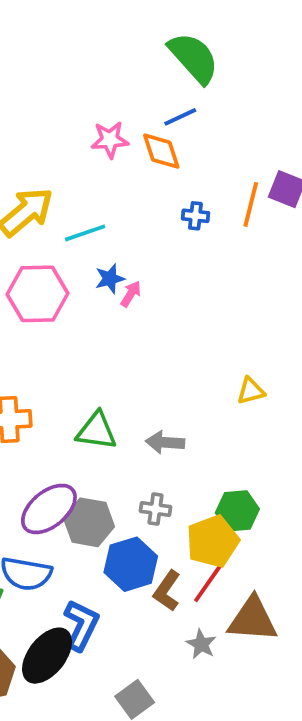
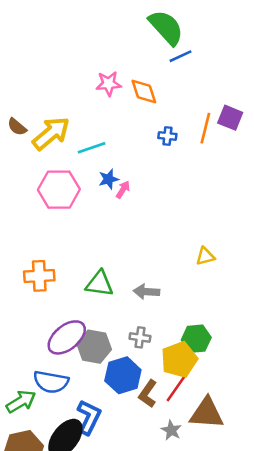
blue line: (180, 117) -> (180, 56), moved

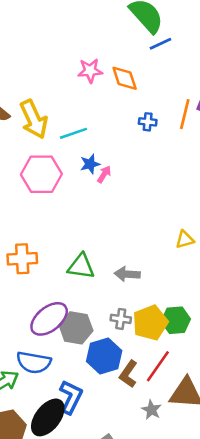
yellow arrow: (51, 133) -> (34, 119), turned 105
yellow pentagon: (179, 360) -> (150, 323), moved

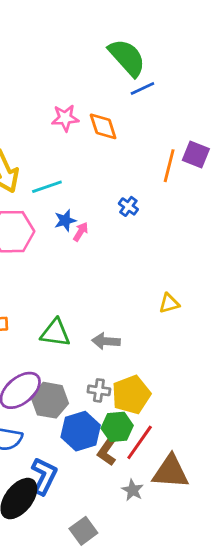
blue cross: (148, 122) -> (128, 206), moved, turned 30
green hexagon: (176, 320) -> (117, 427), moved

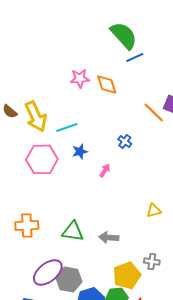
orange line: (169, 166) -> (154, 112), turned -60
pink arrow: (81, 232) -> (105, 170), moved
gray cross: (99, 390) -> (152, 261), moved

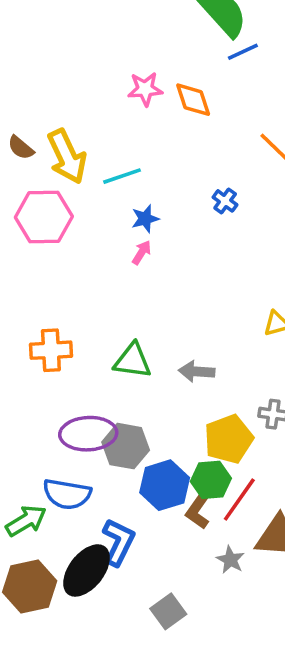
pink hexagon: (42, 159) -> (44, 217), moved
pink arrow: (105, 170) -> (142, 252), moved
purple ellipse: (48, 272) -> (88, 434), turned 36

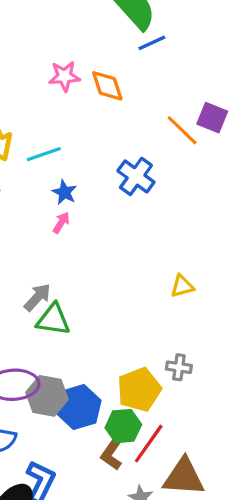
blue cross: (225, 201) -> (136, 176), size x1.6
blue star: (145, 219) -> (64, 192), turned -30
gray arrow: (197, 371) -> (37, 297), moved, turned 128
blue hexagon: (165, 485) -> (79, 407), moved

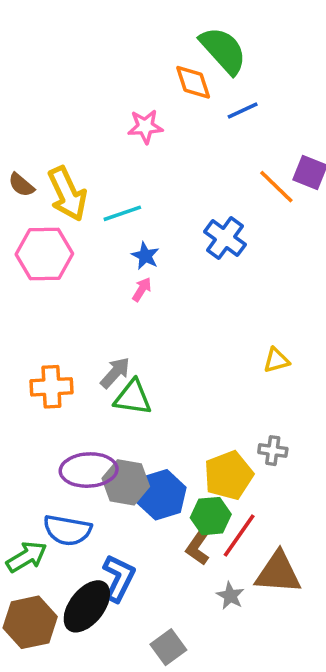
blue line: (152, 43) -> (243, 111), moved
orange diamond: (107, 86) -> (193, 82), moved

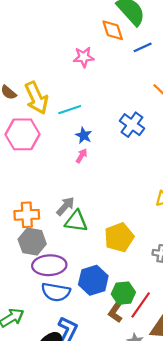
yellow pentagon: (229, 475) -> (119, 237), moved
gray hexagon: (126, 482) -> (32, 242), moved
blue semicircle: (67, 530) -> (56, 292), moved

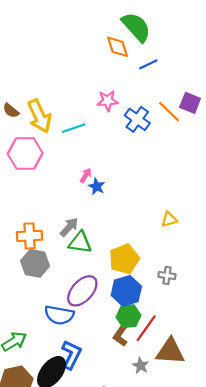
pink star: (84, 57) -> (108, 101), moved
blue cross: (132, 125) -> (137, 119), moved
blue star: (84, 135) -> (97, 186), moved
purple ellipse: (49, 265) -> (82, 291), moved, turned -44
blue hexagon: (93, 280) -> (126, 291), moved

